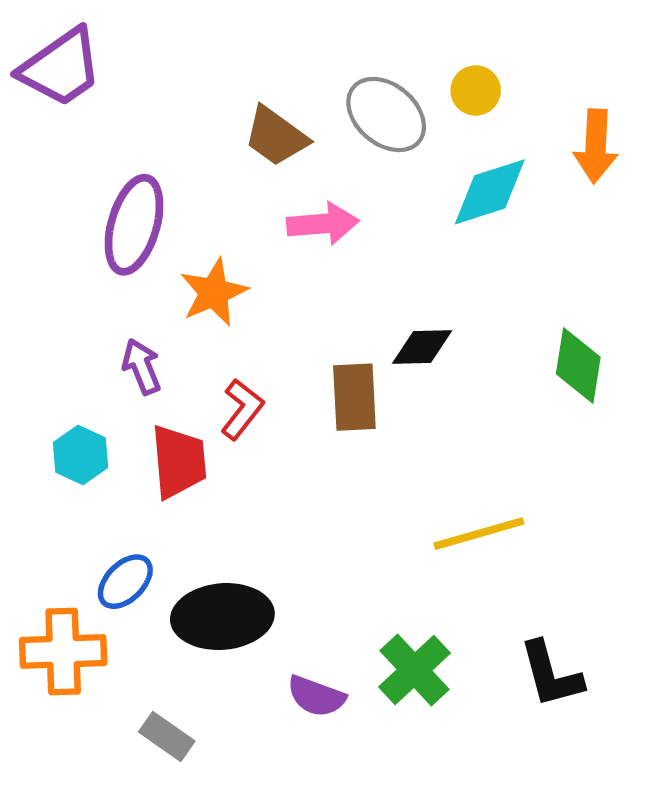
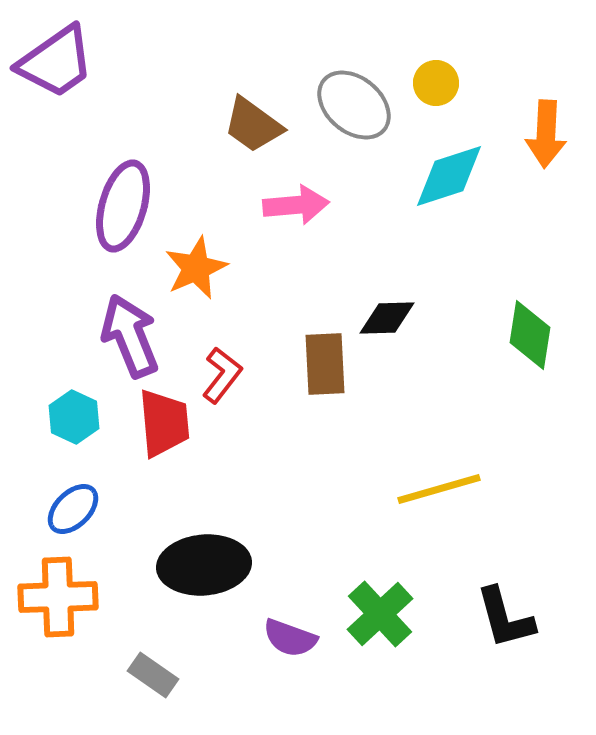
purple arrow: (142, 367) -> (130, 336), size x1.6
blue ellipse: (125, 582) -> (73, 509), moved

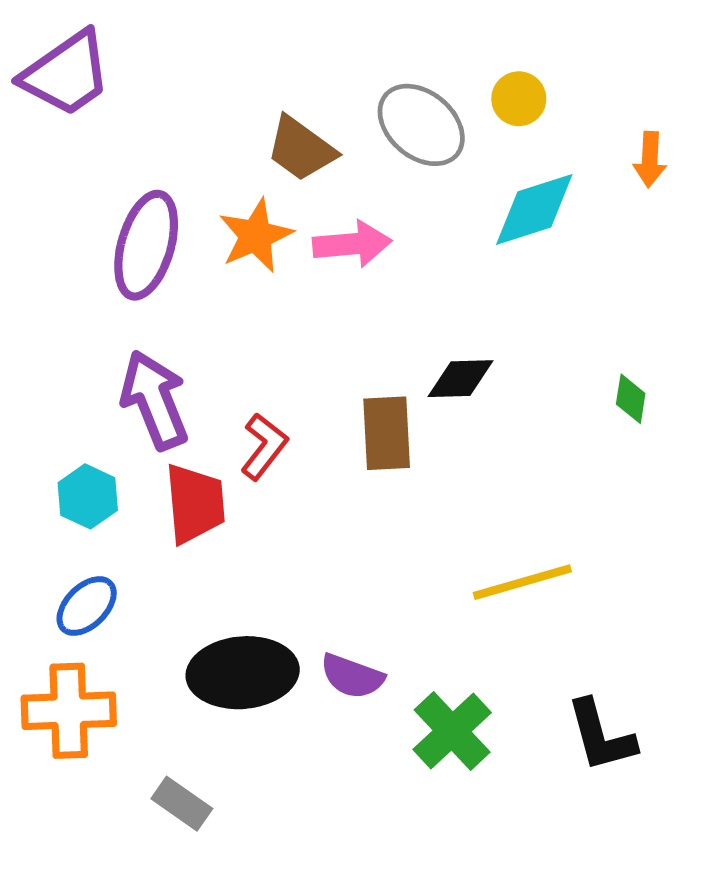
orange arrow: (546, 134) -> (650, 159), size x0.7
orange star: (196, 268) -> (256, 236), moved
green diamond: (530, 335) -> (631, 399), size x0.6
purple semicircle: (290, 638) -> (352, 676), moved

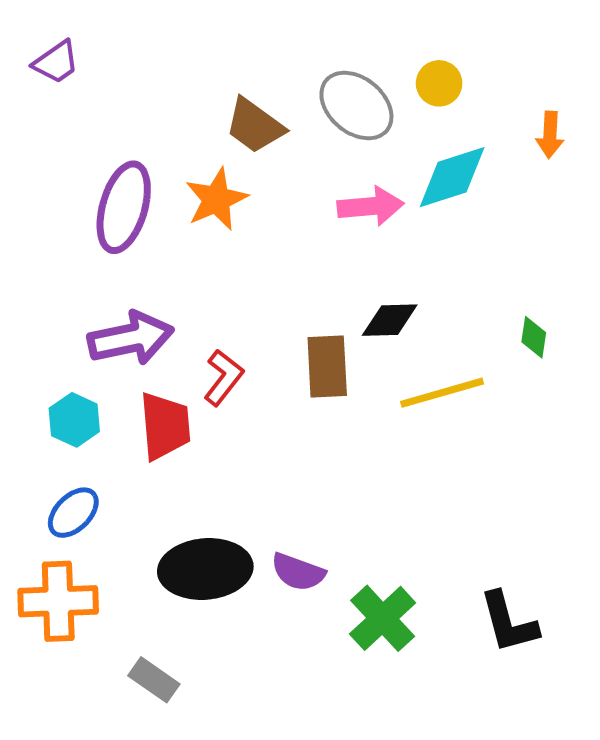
purple trapezoid: (66, 74) -> (56, 62), size x0.6
pink arrow: (352, 244) -> (371, 206), moved
purple arrow: (154, 400) -> (131, 338), turned 100
yellow line: (522, 582) -> (442, 393), moved

